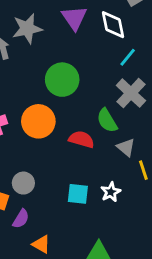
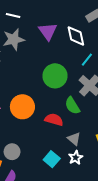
green circle: (62, 80) -> (55, 76), moved
gray triangle: (126, 147) -> (74, 139), moved
cyan square: (78, 194) -> (52, 159), turned 35

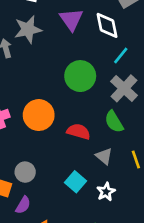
green semicircle: (72, 106) -> (114, 122), moved
white star: (76, 158) -> (106, 192), moved

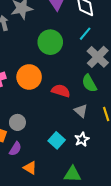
cyan line: (121, 56) -> (85, 34), moved
green circle: (80, 76) -> (50, 42), moved
cyan square: (75, 182) -> (57, 140), moved

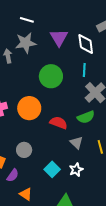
cyan line: (85, 34) -> (84, 70), turned -40
green semicircle: (89, 83) -> (86, 117), turned -84
gray circle: (17, 122) -> (24, 150), moved

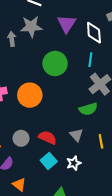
red semicircle: (59, 123) -> (48, 138), moved

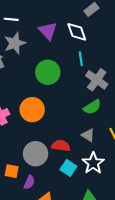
gray circle: (21, 138) -> (36, 154), size x1.5
white star: (74, 163) -> (93, 163), size x1.5

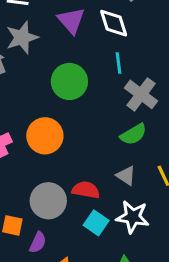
white star: (93, 163) -> (133, 217), turned -30

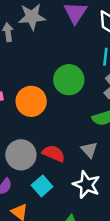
green circle: (69, 81) -> (69, 80), moved
cyan square: (96, 223) -> (42, 186), moved

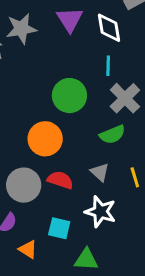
orange circle: (31, 101) -> (45, 139), moved
cyan square: (42, 186) -> (59, 228), moved, turned -30

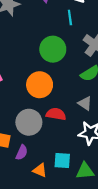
cyan line: (108, 66) -> (70, 18), moved
cyan square: (59, 228) -> (62, 161), moved

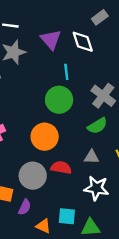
cyan line: (70, 18) -> (66, 72), moved
gray triangle: (85, 103) -> (92, 157), turned -32

